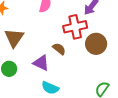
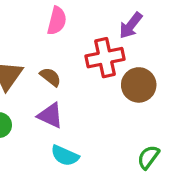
brown semicircle: (59, 49) -> (50, 77), moved

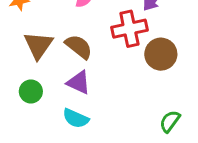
brown semicircle: (50, 77) -> (79, 47), size x1.4
cyan semicircle: (65, 156) -> (76, 118), moved

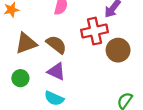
brown triangle: (38, 45) -> (26, 43), turned 35

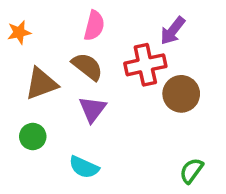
brown semicircle: (56, 45) -> (87, 67), moved
purple triangle: (56, 71) -> (92, 109), moved, turned 42

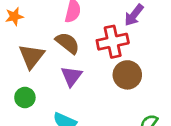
brown triangle: (41, 84) -> (32, 56), turned -32
brown circle: (181, 94) -> (127, 75), moved

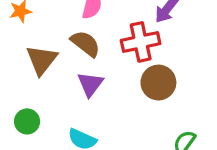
green circle: (25, 98) -> (27, 121), moved

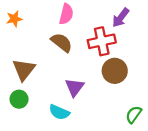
brown triangle: (42, 60) -> (24, 70), moved
purple triangle: (90, 84) -> (75, 87), moved

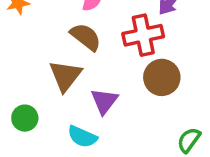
brown triangle: (24, 70) -> (65, 76), moved

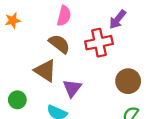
brown triangle: (65, 76) -> (45, 71), turned -35
brown circle: (162, 77) -> (128, 81), moved

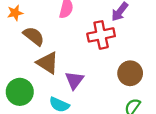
brown semicircle: (59, 44) -> (34, 36), moved
green circle: (17, 100) -> (20, 92), size x1.5

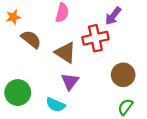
brown triangle: (48, 63) -> (65, 53), moved

